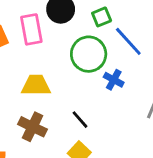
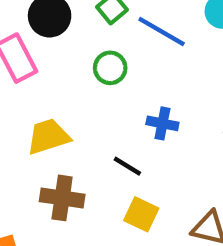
green circle: (89, 54) -> (110, 68), size x0.6
blue cross: (114, 80) -> (162, 123), moved

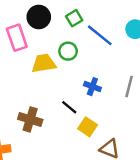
yellow trapezoid: (48, 137) -> (44, 63), moved
yellow square: (141, 214) -> (88, 127), moved

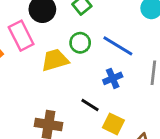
blue line: (100, 35) -> (118, 46), moved
blue cross: (92, 87) -> (113, 78), turned -35

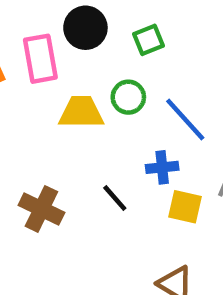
yellow square: (113, 124) -> (185, 207), moved, turned -30

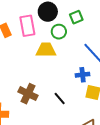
green circle: (128, 97) -> (59, 32), moved
black line: (115, 198) -> (60, 98), moved

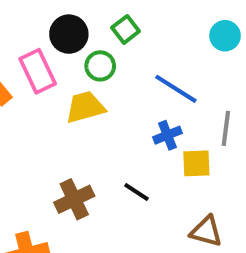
brown cross: (28, 94) -> (74, 199), turned -36

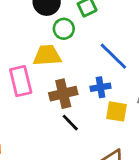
pink rectangle: (38, 71) -> (21, 81), moved
brown cross: (74, 199) -> (63, 94), moved

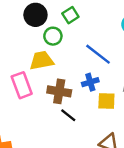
brown cross: (63, 94) -> (59, 91), turned 30

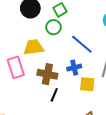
green circle: (53, 36) -> (54, 27), moved
black line: (68, 115) -> (54, 95), turned 72

